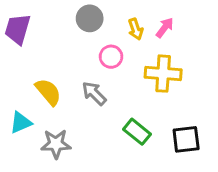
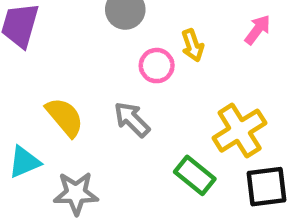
pink arrow: (165, 28) -> (258, 30), moved
yellow arrow: (136, 29) -> (192, 45), moved
yellow cross: (163, 74) -> (240, 131), moved, turned -36

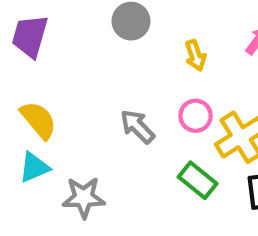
pink circle: (157, 66) -> (196, 116), moved
yellow semicircle: (65, 117) -> (38, 120), moved

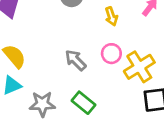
green rectangle: (198, 180) -> (84, 103), moved

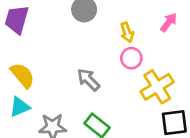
pink circle: (111, 54) -> (131, 58), moved

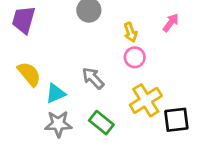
yellow cross: (157, 87) -> (146, 100), moved
cyan triangle: (20, 107) -> (56, 93), moved

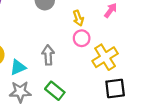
gray arrow: (93, 78) -> (48, 55), turned 42
yellow cross: (146, 100) -> (105, 57), moved

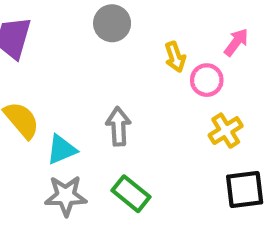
pink circle: (82, 38) -> (207, 80), moved
yellow cross: (105, 57) -> (226, 131), size x0.7

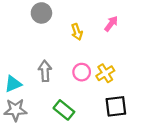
pink circle: (207, 80) -> (82, 72), moved
green rectangle: (131, 194) -> (64, 110), moved

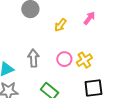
yellow arrow: (77, 32) -> (60, 25), turned 56

